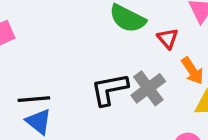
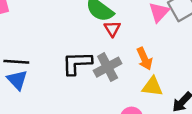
red triangle: (168, 38) -> (112, 29), moved

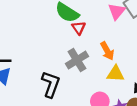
black L-shape: (77, 63) -> (51, 84), moved, turned 116

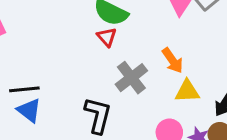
red triangle: (79, 28) -> (107, 37), moved

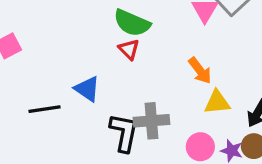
gray cross: (131, 78) -> (151, 121), moved, turned 36
blue triangle: (29, 110) -> (87, 89), moved

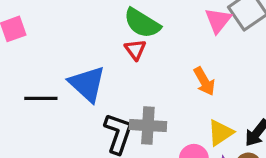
blue triangle: (87, 89) -> (87, 84), size x1.4
yellow triangle: (217, 102) -> (220, 133), moved, turned -36

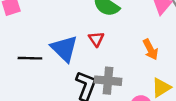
red triangle: (135, 50) -> (96, 39), moved

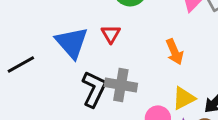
black line: (30, 58) -> (21, 64), moved, turned -35

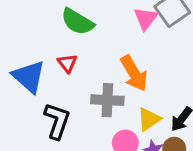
orange arrow: (175, 52) -> (134, 73), size x1.4
gray cross: (121, 85) -> (107, 100), moved

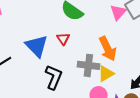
yellow triangle: (149, 119) -> (106, 74), moved

